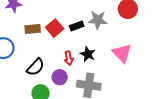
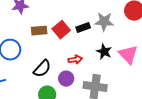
black star: (88, 54) -> (104, 52), moved
red arrow: (69, 58) -> (75, 60), turned -88

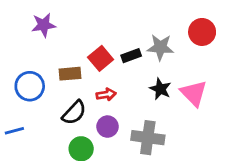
brown rectangle: (39, 31) -> (70, 74), moved
red arrow: (75, 60) -> (106, 95), moved

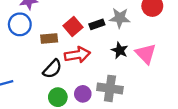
blue circle: (30, 86) -> (20, 24), moved
red arrow: (106, 95) -> (77, 55), size x1.6
purple circle: (108, 127) -> (83, 94), moved

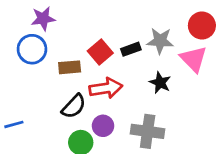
pink triangle: (146, 54) -> (194, 59), moved
purple circle: (83, 94) -> (103, 126), moved

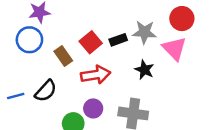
brown rectangle: (70, 67) -> (63, 56), turned 60
black semicircle: (74, 106) -> (46, 91), moved
blue line: (14, 124) -> (16, 96), moved

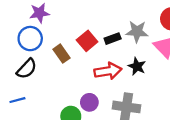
red arrow: (96, 75) -> (108, 71), moved
black semicircle: (46, 91) -> (27, 69), moved
blue line: (16, 96) -> (17, 100), moved

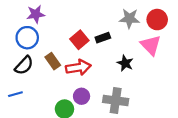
gray star: (137, 32) -> (129, 18), moved
brown rectangle: (62, 54) -> (53, 61), moved
red arrow: (108, 71) -> (78, 67), moved

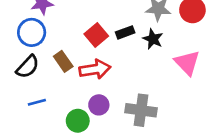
pink triangle: (151, 45) -> (187, 63), moved
black star: (125, 63) -> (153, 39), moved
blue line: (15, 94) -> (37, 102), moved

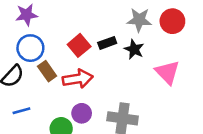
blue circle: (32, 32) -> (30, 48), moved

